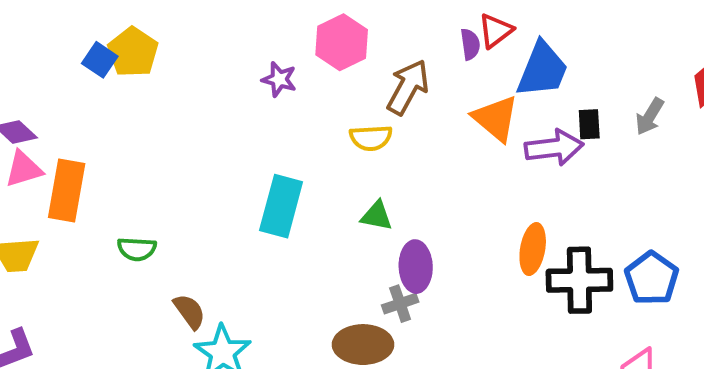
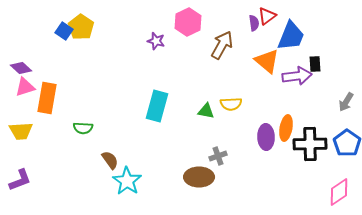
gray arrow: (650, 116) -> (346, 102), moved
yellow semicircle: (371, 138) -> (231, 104), moved
purple ellipse: (416, 267) -> (266, 137), moved

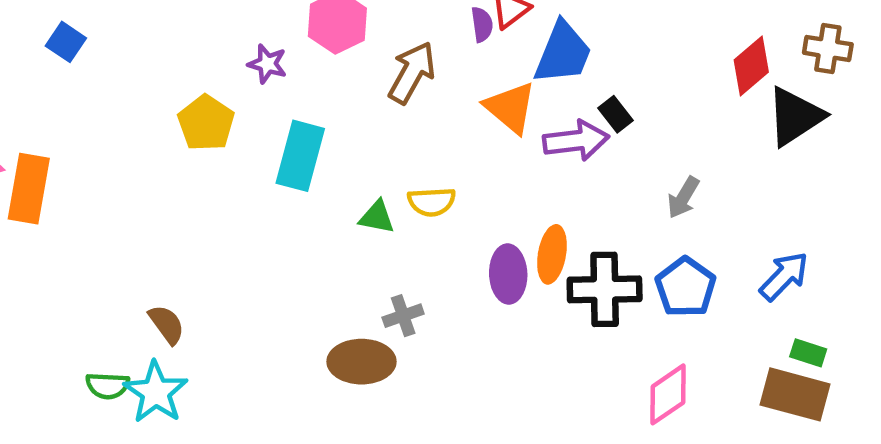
yellow pentagon: (81, 27) -> (206, 123), moved
black rectangle: (315, 64) -> (615, 114), turned -35
cyan rectangle: (157, 106) -> (300, 156), moved
green semicircle: (83, 128) -> (108, 386), moved
cyan star: (127, 181) -> (156, 392), moved

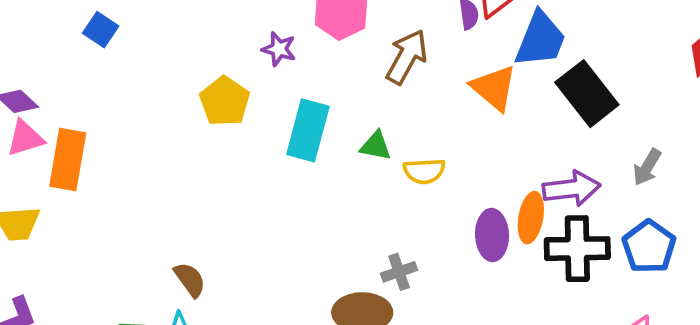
black rectangle: (615, 114) -> (587, 94), size x2.0
purple arrow: (576, 140) -> (571, 189), moved
green triangle: (377, 217) -> (376, 146), moved

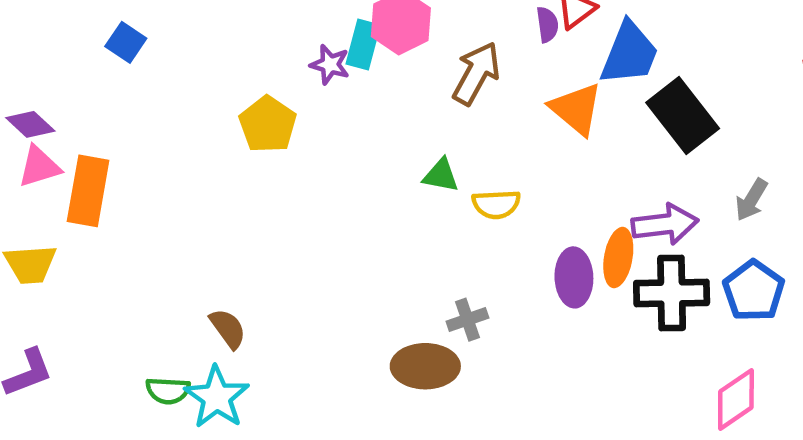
cyan rectangle: (308, 130) -> (363, 45), moved, size x0.7

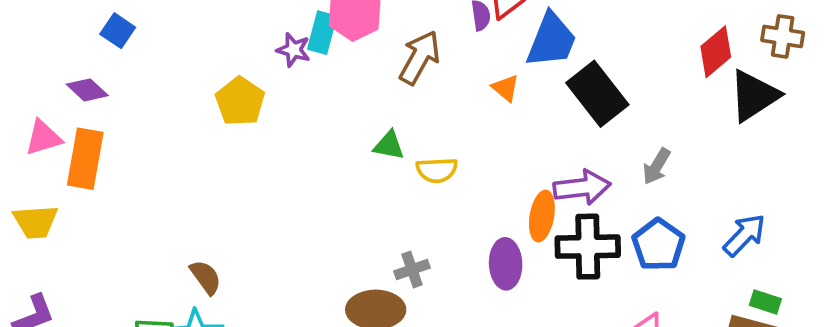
orange triangle: (576, 109) -> (506, 88), size x0.6
purple diamond: (30, 124) -> (87, 90), moved
purple ellipse: (574, 277) -> (506, 264), moved

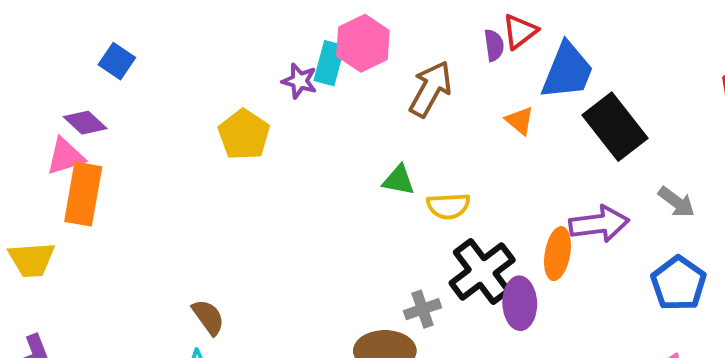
pink triangle: (43, 138) -> (65, 156), moved
gray arrow: (657, 166) -> (677, 202), turned -84
black cross: (588, 247) -> (482, 271), moved, turned -36

